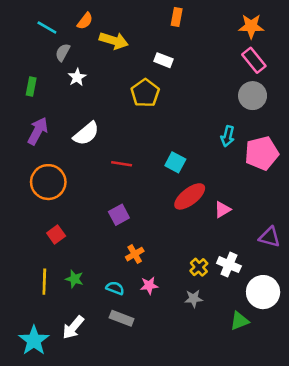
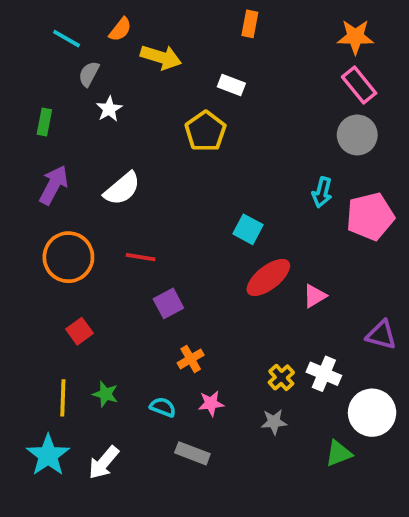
red line: (122, 164) -> (141, 257), moved
gray rectangle: (122, 318) -> (192, 453), moved
cyan star: (34, 340) -> (48, 455), moved

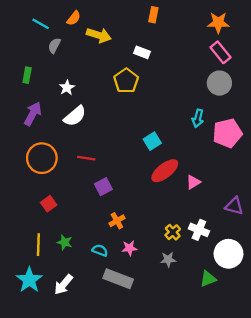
white star: (109, 109) -> (67, 88), moved
cyan square: (248, 229) -> (152, 141), turned 30
gray rectangle: (192, 453) -> (118, 279), size x1.4

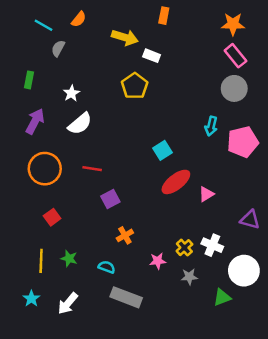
yellow arrow: (99, 35) -> (125, 37), moved
pink star: (129, 248) -> (158, 261), moved
gray star: (168, 259) -> (189, 277), moved
cyan star: (29, 280) -> (31, 299), size x0.6

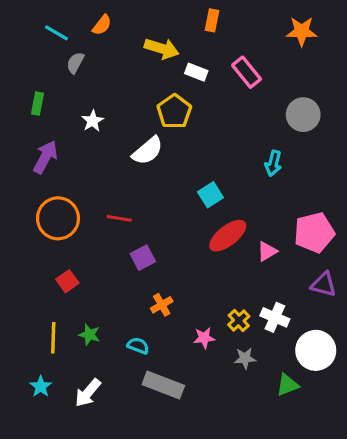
pink rectangle: (235, 56) -> (247, 72), moved
white semicircle: (80, 124) -> (148, 151), moved
pink pentagon: (243, 142) -> (314, 232), moved

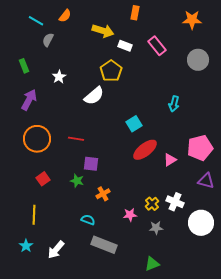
green rectangle: (38, 104) -> (24, 66), turned -32
gray circle: (303, 115) -> (198, 60), moved
purple square: (143, 258) -> (91, 164), turned 35
green star: (89, 335) -> (77, 181), moved
green triangle: (287, 385) -> (152, 264), moved

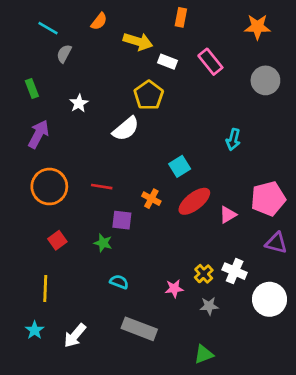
orange semicircle: (65, 16) -> (99, 21), moved
orange cross: (103, 194) -> (151, 199), moved, turned -32
cyan semicircle: (88, 220) -> (119, 282), moved

